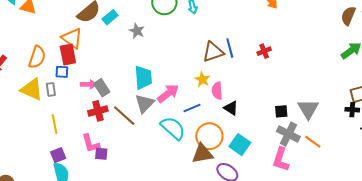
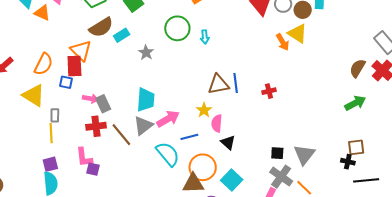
gray rectangle: (51, 89) -> (55, 115), moved

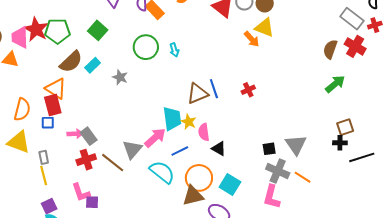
cyan trapezoid: (146, 100) -> (172, 119), moved

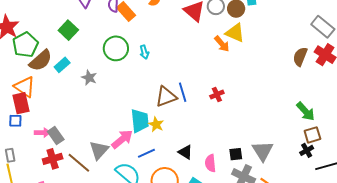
green pentagon: (57, 31) -> (25, 45), moved, turned -30
green arrow: (335, 84) -> (306, 111), moved, turned 85
pink semicircle: (204, 132) -> (210, 163), moved
black cross: (340, 143) -> (307, 150), turned -32

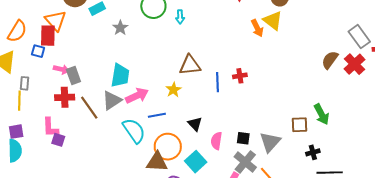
blue line: (183, 92) -> (217, 82), moved
cyan trapezoid: (140, 121) -> (120, 75), moved
brown square: (312, 135) -> (299, 125), moved

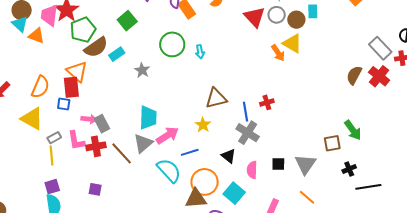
gray rectangle: (24, 83) -> (54, 138), turned 64
pink L-shape: (50, 127) -> (76, 141), moved
gray cross: (245, 162) -> (248, 133), moved

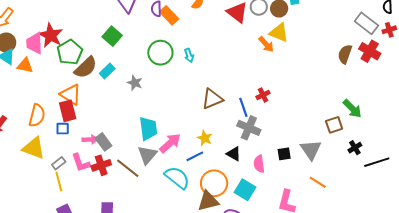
yellow star: (203, 125) -> (205, 138), moved

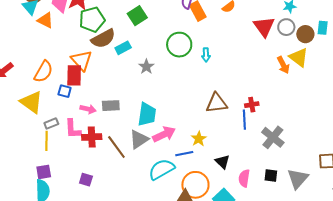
red cross: (263, 95) -> (252, 105), moved
gray cross: (249, 128) -> (273, 137), moved
gray rectangle: (103, 142) -> (111, 106), moved, turned -72
cyan semicircle: (177, 178) -> (162, 169), turned -84

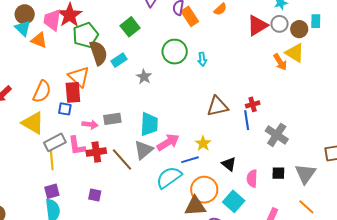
red triangle: (264, 27) -> (257, 26), turned 40
brown semicircle: (103, 39) -> (98, 53), turned -75
gray rectangle: (51, 123) -> (55, 142), size x1.5

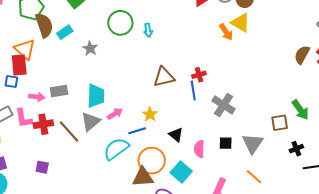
pink arrow: (168, 142) -> (115, 114), size x0.7

